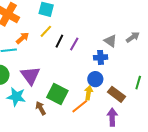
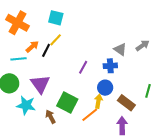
black line: (59, 41) -> (46, 50), moved
purple line: (74, 44) -> (83, 67), moved

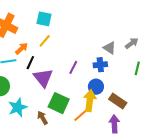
black line: (46, 50) -> (30, 63), moved
purple triangle: (40, 84) -> (43, 78), moved
green line: (148, 91) -> (137, 68), moved
yellow arrow: (98, 101) -> (90, 101), size x1.5
cyan star: (26, 105) -> (18, 107), turned -30

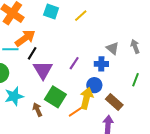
yellow line: (45, 41) -> (81, 16), moved
gray arrow: (132, 43) -> (135, 46), turned -80
orange arrow: (22, 48) -> (25, 38), size x1.5
green line: (137, 68) -> (135, 80), moved

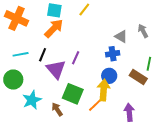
orange arrow: (25, 38) -> (54, 28), moved
purple line: (74, 63) -> (76, 58), moved
brown rectangle: (114, 102) -> (138, 77), moved

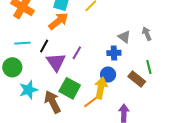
green line: (149, 64) -> (149, 67), turned -32
brown arrow: (57, 109) -> (52, 102), size x1.6

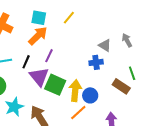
purple line: (77, 53) -> (49, 56), moved
blue circle: (108, 75) -> (90, 95), moved
green square: (70, 88) -> (55, 85), moved
yellow arrow: (101, 88) -> (75, 91), moved

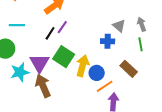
black line: (26, 62) -> (50, 33), moved
green line: (132, 73) -> (141, 44), moved
purple triangle: (39, 77) -> (39, 63), moved
orange line: (78, 113) -> (105, 86), moved

